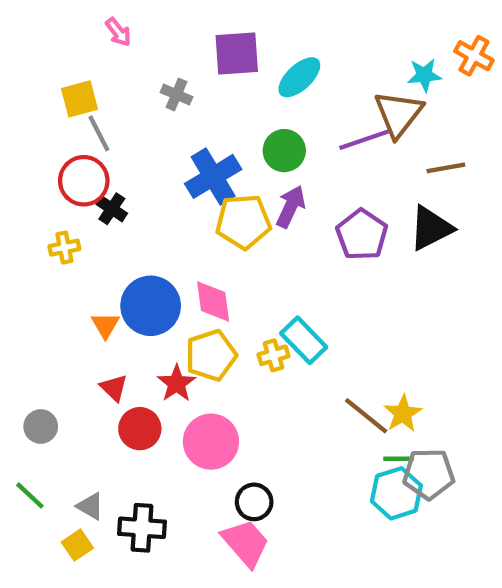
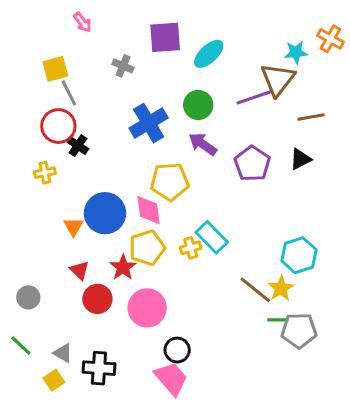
purple arrow: (291, 207) -> (203, 144), turned -80
yellow pentagon: (243, 222) -> (170, 182), moved
black triangle: (431, 228) -> (300, 159), size x0.7
cyan hexagon: (396, 493) -> (299, 255), moved

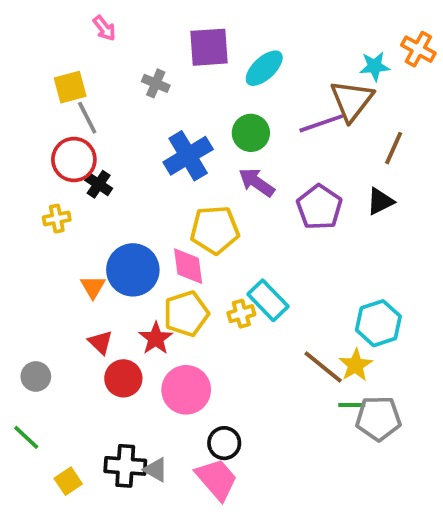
brown line: (311, 117) -> (394, 148), turned -56
gray triangle: (63, 353) -> (156, 470), moved

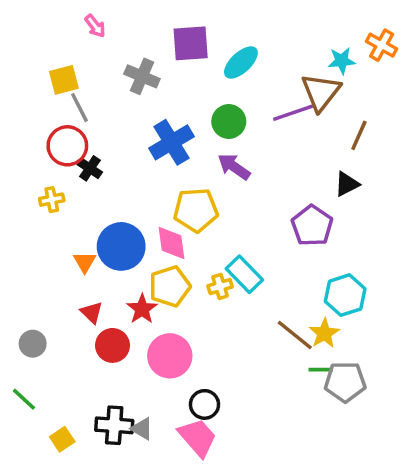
gray cross: (156, 83) -> (142, 76), size x1.4
purple pentagon: (319, 207) -> (312, 226), moved

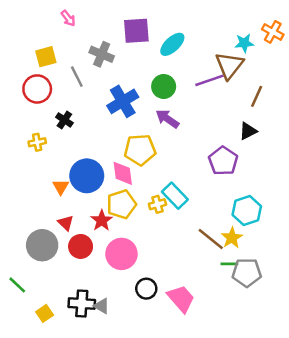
gray line: (79, 108) -> (77, 77), moved
red circle: (67, 146) -> (37, 89), moved
gray circle: (33, 344) -> (42, 245), moved, size x1.6
pink trapezoid: (198, 437) -> (181, 299), moved

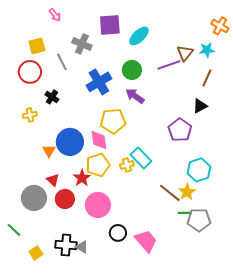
cyan star: (244, 43) -> (207, 50), moved
brown triangle: (229, 65) -> (185, 53), size x0.7

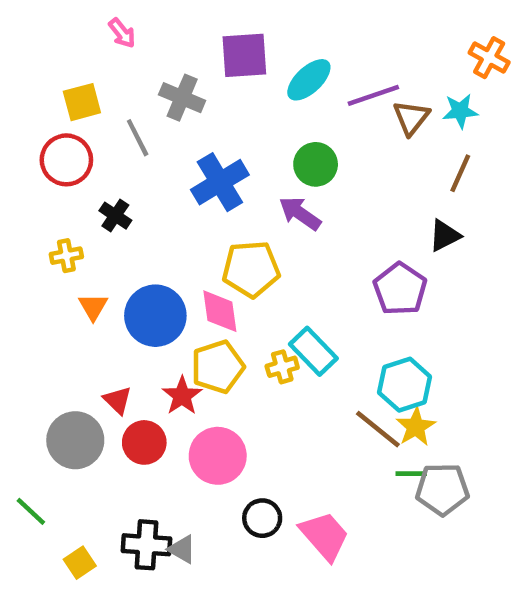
purple line: (169, 65) -> (373, 95), moved
green circle: (132, 70) -> (316, 164), moved
orange triangle: (49, 151) -> (93, 307), moved
cyan hexagon: (199, 170) -> (405, 385), moved

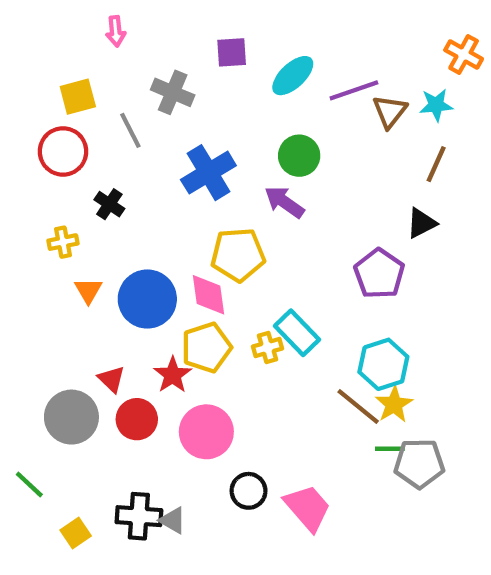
pink arrow: (122, 33) -> (116, 31), turned 32
purple square: (244, 55) -> (232, 52), size x0.7

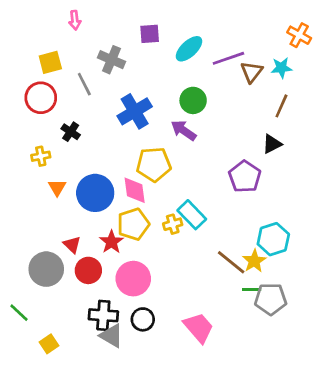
cyan hexagon: (383, 364) -> (273, 239), moved
black circle: (249, 491) -> (143, 319), moved
black cross: (139, 516) -> (103, 315), moved
gray triangle: (173, 520) -> (111, 336), size x1.4

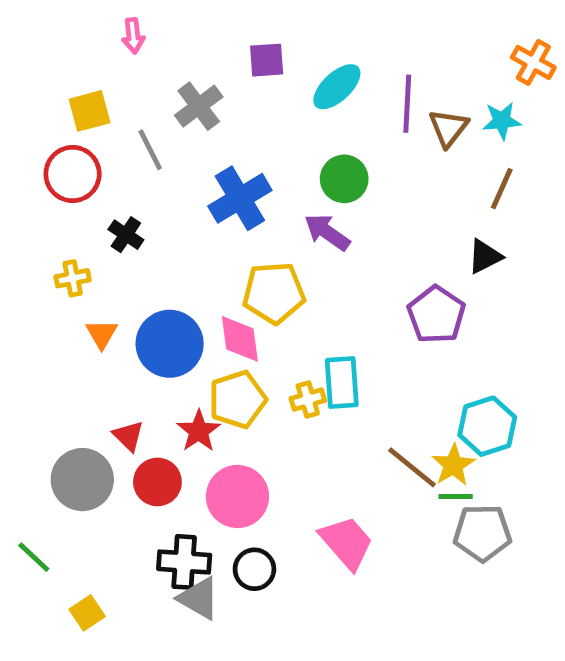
purple line: (228, 58) -> (407, 104), turned -68
gray cross: (111, 60) -> (199, 106), turned 30
cyan rectangle: (192, 215) -> (342, 383), turned 40
green line: (252, 289) -> (456, 497), moved
pink trapezoid: (199, 328) -> (347, 543), moved

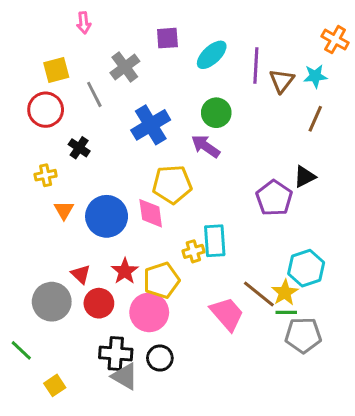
black triangle: (485, 256) -> (305, 177), moved
yellow pentagon: (237, 400) -> (161, 280), moved
pink trapezoid: (347, 543) -> (227, 314), moved

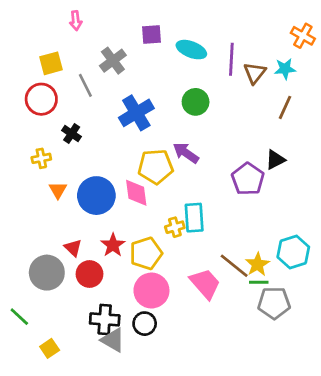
cyan ellipse: (212, 55) -> (191, 50), turned 64
purple arrow: (206, 146) -> (186, 153), moved
cyan hexagon: (306, 268) -> (293, 252), moved
pink circle: (149, 312) -> (151, 291), moved

